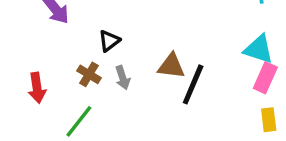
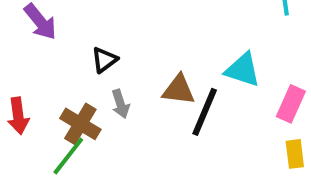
cyan triangle: (259, 49) -> (243, 70), moved
brown cross: (89, 74) -> (80, 124), moved, size x1.4

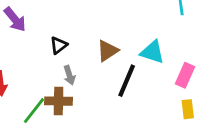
brown triangle: (179, 90) -> (107, 51), moved, turned -40
brown cross: (80, 124) -> (58, 101), moved, turned -30

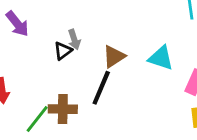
gray arrow: (69, 75) -> (74, 39), moved
black line: (127, 81) -> (101, 88), moved

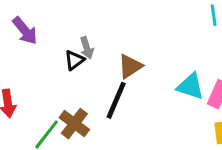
cyan triangle: (161, 58) -> (190, 86), moved
brown cross: (63, 109) -> (74, 124), turned 36

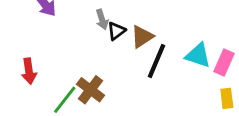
black triangle: (74, 60) -> (116, 31), moved
black line: (116, 100) -> (157, 61), moved

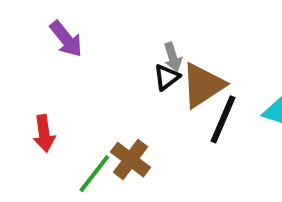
gray arrow: (102, 19) -> (173, 57), moved
brown triangle: (142, 37) -> (203, 85), size x1.4

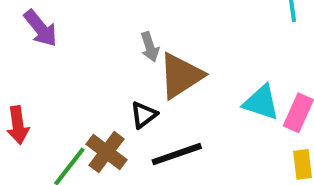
black triangle: (167, 77) -> (144, 115), moved
black line: (223, 119) -> (177, 154), moved, turned 48

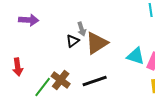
purple arrow: (41, 28) -> (29, 20), turned -48
black triangle: (144, 115) -> (73, 41), moved

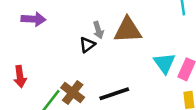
brown triangle: (97, 43) -> (128, 30), moved, turned 30
cyan triangle: (136, 56) -> (164, 63), turned 36

